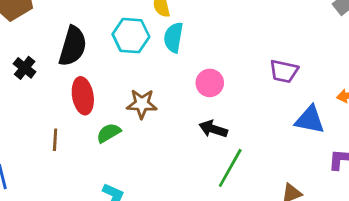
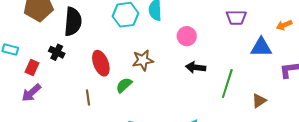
black semicircle: (73, 46) -> (73, 22), moved
green line: (230, 168) -> (227, 84), moved

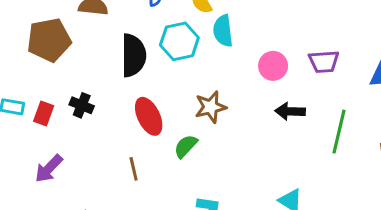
purple trapezoid: (236, 17) -> (324, 62), moved
black semicircle: (73, 22) -> (133, 55), moved
red rectangle: (32, 68) -> (44, 113), moved

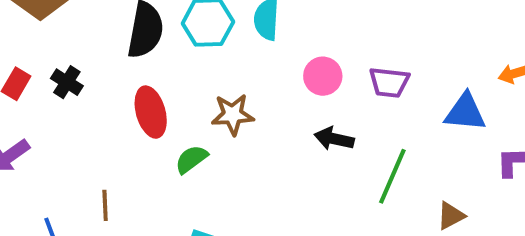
brown line: (134, 169) -> (105, 205), moved

